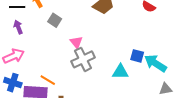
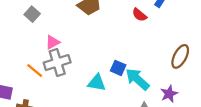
pink triangle: (76, 42) -> (53, 42), turned 32
orange line: (48, 80) -> (35, 71), moved

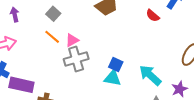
blue square: (118, 68) -> (116, 64), moved
orange line: (35, 71) -> (52, 37), moved

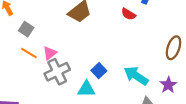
blue square: (116, 64) -> (99, 71), turned 32
cyan triangle: (113, 78) -> (86, 89), moved

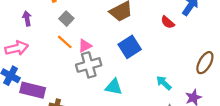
blue square: (99, 71) -> (130, 47), moved, size x1.5
cyan arrow: (136, 76) -> (164, 83), size x0.7

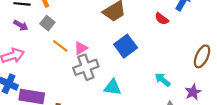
purple arrow: (27, 19) -> (21, 25), turned 136
gray square: (66, 19) -> (47, 23), moved

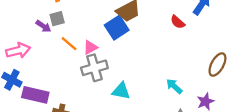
gray square: (47, 23) -> (57, 19), turned 32
purple arrow: (21, 25) -> (43, 26), moved
blue square: (126, 46) -> (117, 28), moved

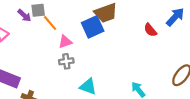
orange line: (69, 44) -> (50, 23), moved
gray cross: (94, 68) -> (66, 61), size x0.6

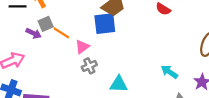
blue square: (93, 27) -> (105, 24), turned 35

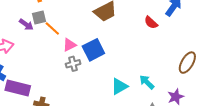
blue square: (105, 24) -> (93, 50), moved, turned -30
cyan triangle: (119, 84) -> (119, 86), moved, turned -42

